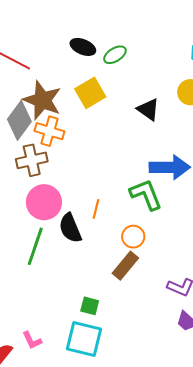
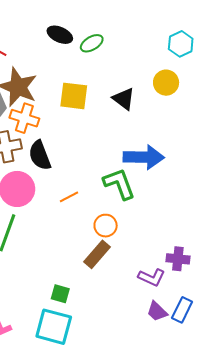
yellow square: (90, 93) -> (74, 96), moved, turned 36
orange line: (96, 209) -> (69, 197), turned 48
black semicircle: (70, 228) -> (40, 155), moved

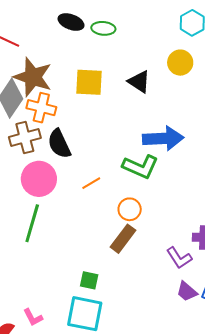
green ellipse: (92, 43) -> (103, 28), turned 40
green L-shape: (119, 184) -> (140, 167), turned 138
purple L-shape: (152, 277) -> (179, 258), turned 36

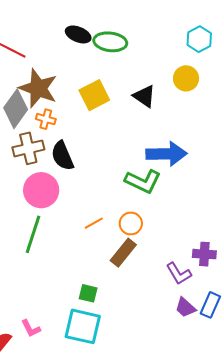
green ellipse: (103, 28) -> (110, 42), size x1.4
yellow square: (89, 82) -> (94, 95), turned -32
orange cross: (41, 108) -> (46, 119), size x0.7
orange line: (91, 183) -> (94, 223), moved

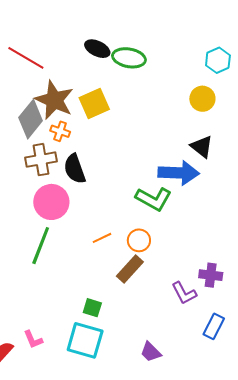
yellow square: (94, 95) -> (94, 104), moved
black triangle: (144, 96) -> (202, 147), moved
purple trapezoid: (185, 307) -> (151, 352), moved

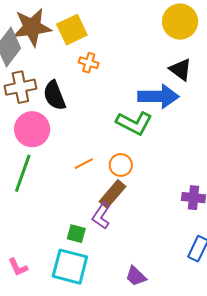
yellow circle: (202, 99) -> (180, 22), size x1.4
brown star: (54, 100) -> (32, 27), turned -30
orange cross: (60, 131) -> (89, 63), moved
purple L-shape: (184, 293) -> (101, 216), moved, turned 64

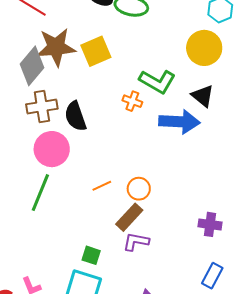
orange cross: (89, 63) -> (132, 101), moved
green L-shape: (134, 123) -> (157, 81), moved
purple L-shape: (101, 216) -> (136, 242), moved, turned 64

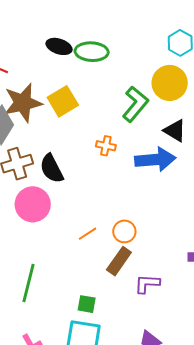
green L-shape: (157, 81) -> (135, 104), moved, turned -72
green line: (40, 193) -> (29, 283), moved
purple L-shape: (136, 242) -> (147, 284), moved

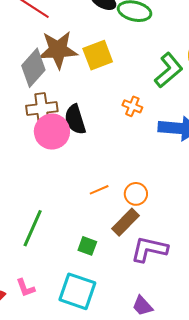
pink circle: (33, 204) -> (52, 132), moved
purple L-shape: (147, 284) -> (149, 249), size x1.4
green square: (87, 304) -> (87, 246), moved

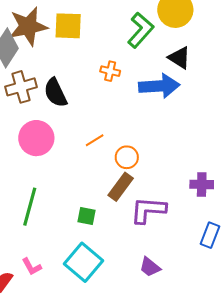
yellow square: (98, 55) -> (68, 26), turned 32
pink circle: (52, 132) -> (36, 138), moved
orange line: (99, 190) -> (95, 140), moved
cyan square: (77, 291) -> (83, 262), turned 30

